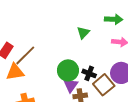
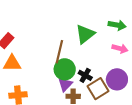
green triangle: (83, 33) -> (85, 34), size x1.5
brown line: (25, 55) -> (59, 52), moved, turned -40

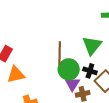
green triangle: (85, 34) -> (92, 45), moved

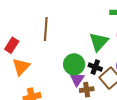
brown line: (60, 53) -> (46, 29), moved
orange triangle: (16, 75) -> (21, 67), turned -36

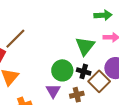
brown line: (46, 29) -> (15, 39), moved, turned 45
purple triangle: (77, 79) -> (53, 91), moved

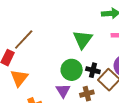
green triangle: (85, 46) -> (83, 40), moved

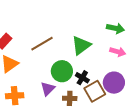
brown line: (24, 40) -> (42, 44), moved

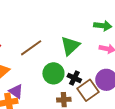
purple triangle: (48, 89) -> (16, 91), moved, turned -35

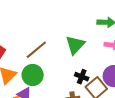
green circle: (53, 73) -> (33, 75), moved

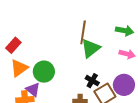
brown line: (36, 50) -> (83, 32), moved, turned -50

